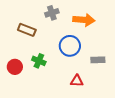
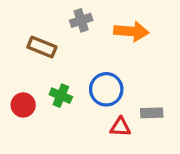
blue circle: (70, 46) -> (106, 89), moved
gray rectangle: (98, 60) -> (152, 113), moved

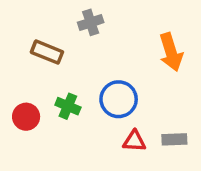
orange arrow: (131, 31) -> (171, 52), moved, turned 68
gray rectangle: (152, 113) -> (174, 139), moved

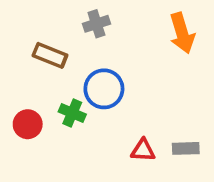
orange arrow: (171, 52) -> (182, 33), moved
blue circle: (119, 99) -> (104, 89), moved

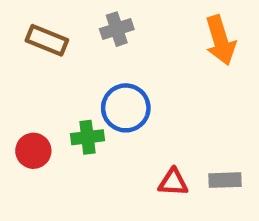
brown rectangle: (50, 55) -> (47, 40), moved
green cross: (72, 113) -> (87, 137), turned -30

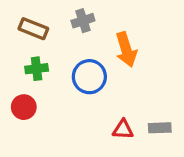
orange arrow: (220, 40) -> (126, 49), moved
green cross: (87, 137) -> (37, 69), moved

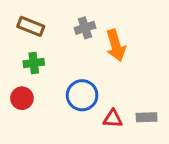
gray cross: (83, 21) -> (85, 28), moved
blue circle: (89, 77) -> (82, 95), moved

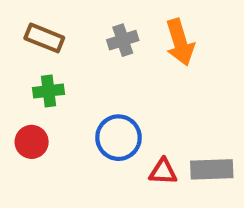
orange arrow: (116, 45) -> (180, 42), moved
gray rectangle: (147, 117) -> (212, 169), size x1.4

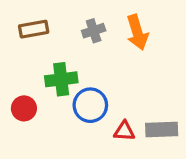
brown rectangle: (44, 38) -> (34, 29), turned -32
green cross: (49, 91) -> (61, 79), moved, size x1.4

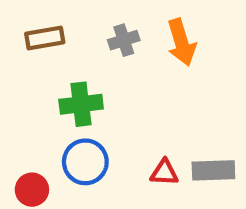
blue circle: (90, 105) -> (85, 162), moved
red circle: (24, 108) -> (32, 190), moved

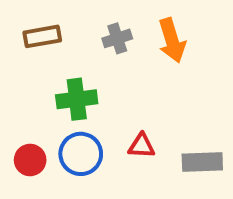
red triangle: (164, 173) -> (142, 146), moved
red circle: (32, 190) -> (30, 160), moved

